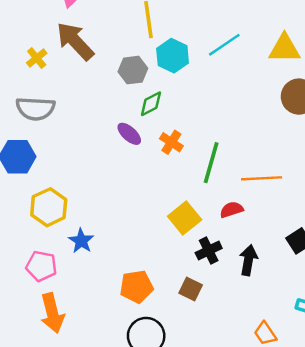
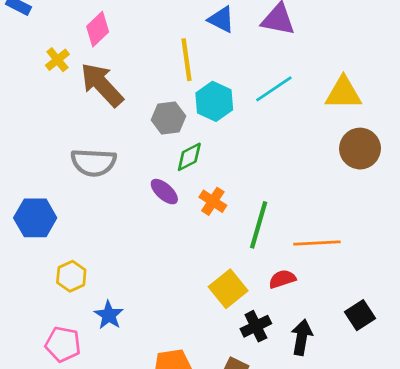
yellow cross: (37, 58) -> (57, 60), moved
gray semicircle: (35, 109) -> (93, 162), moved
yellow hexagon: (49, 207) -> (71, 276), size x0.7

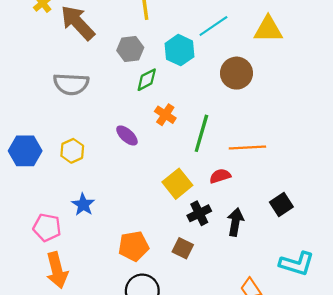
cyan hexagon: (214, 101) -> (180, 50), moved
brown circle: (360, 149) -> (236, 73), moved
purple ellipse: (164, 192) -> (127, 136), moved
blue hexagon: (35, 218) -> (25, 151), moved
yellow hexagon: (71, 276) -> (72, 151), moved

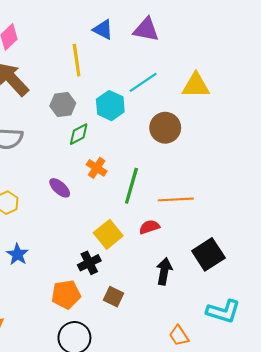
black square: (281, 205) -> (208, 254), size x1.4
black cross: (199, 213) -> (89, 263), moved

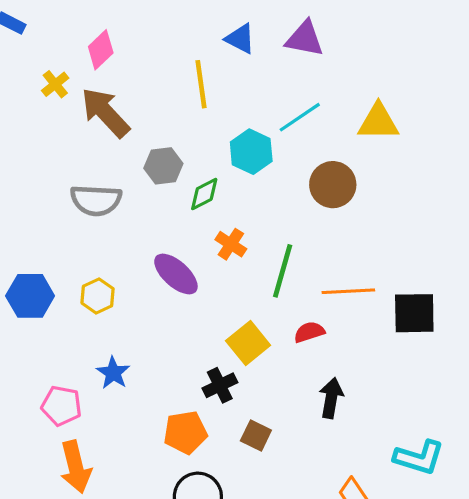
gray hexagon: (63, 104) -> (163, 166), moved
purple ellipse: (60, 188) -> (176, 274), size x1.4
black square: (208, 254) -> (414, 313), moved, turned 32

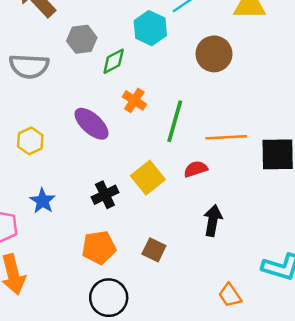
black cross: (220, 385) -> (105, 195), moved

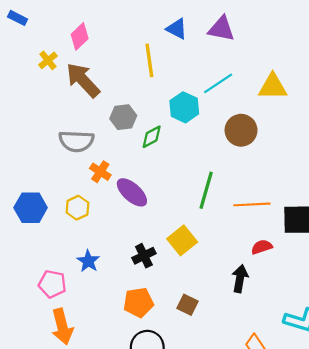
orange cross: (134, 100) -> (100, 172), moved
red semicircle: (196, 169) -> (262, 247), moved

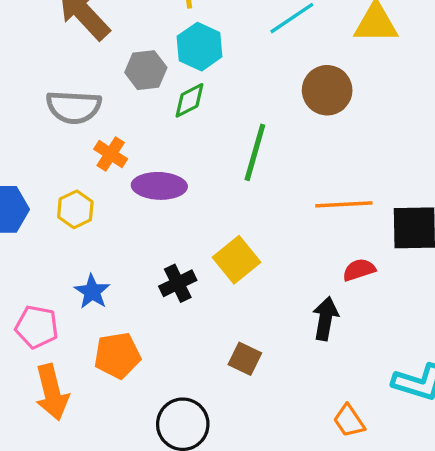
cyan hexagon: (184, 107) -> (200, 47), moved
green line: (206, 190) -> (255, 152), moved
purple ellipse: (132, 192) -> (159, 186), turned -40
orange pentagon: (139, 303) -> (117, 355), moved

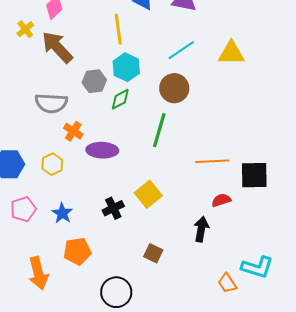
brown circle: (327, 90) -> (174, 88), moved
pink pentagon: (37, 327) -> (23, 209), moved, turned -30
orange trapezoid: (349, 421) -> (227, 283), moved

